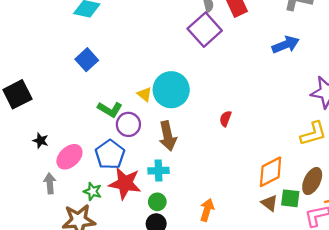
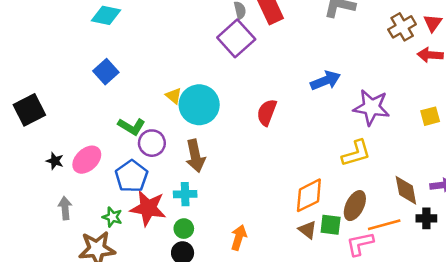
blue arrow: (286, 45) -> (325, 80), moved
yellow triangle: (145, 94) -> (174, 96), moved
red semicircle: (225, 119) -> (267, 112), moved, size x1.5
pink ellipse: (69, 157) -> (87, 160), moved

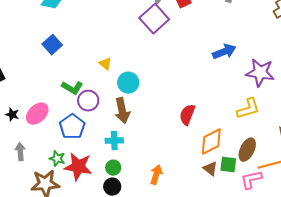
cyan circle: (199, 105) -> (128, 83), moved, size x0.7
red semicircle: (267, 112) -> (187, 115), moved
red star: (148, 208) -> (78, 167), moved

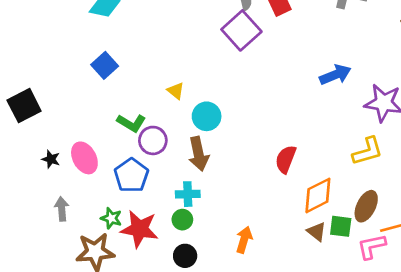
pink ellipse: (37, 114) -> (84, 158), turned -75
green circle: (113, 168) -> (182, 220), moved

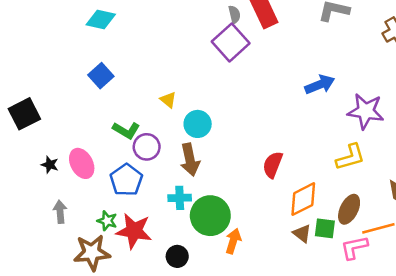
green circle: (182, 220) -> (210, 216), moved, size x2.0

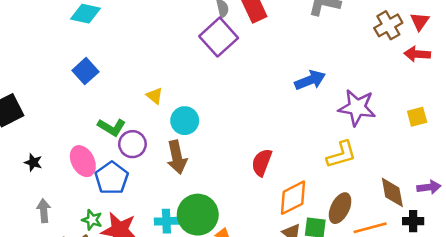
pink ellipse: (82, 163) -> (83, 161), moved
cyan cross: (180, 198) -> (166, 221), moved

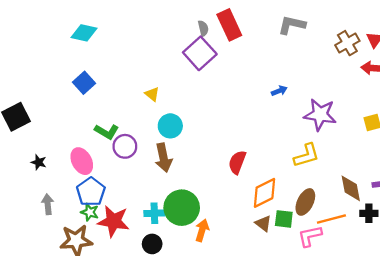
blue arrow: (310, 80) -> (279, 91), size x0.6
yellow triangle: (155, 96) -> (152, 94), moved
blue pentagon: (112, 178) -> (91, 192), moved

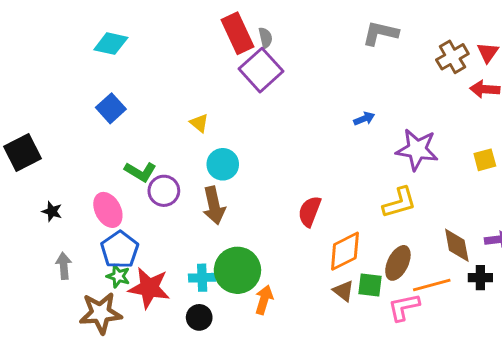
red rectangle: (229, 25) -> (237, 33), moved

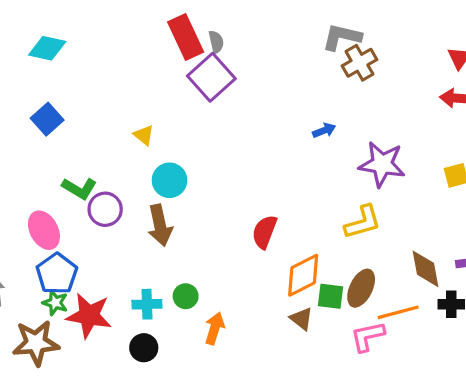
brown cross: (452, 57) -> (359, 63), moved
green circle: (237, 270) -> (186, 296), size x0.5
green square: (370, 285) -> (331, 296), moved

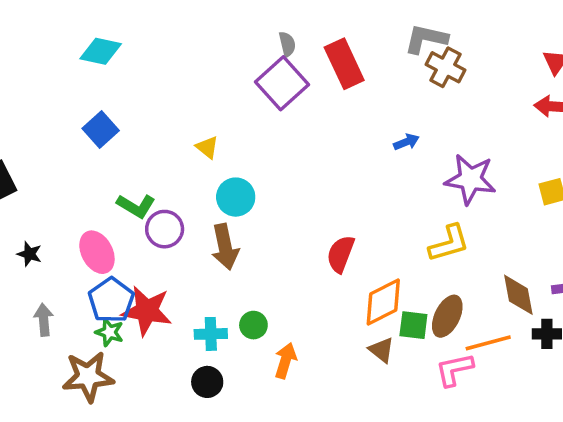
red rectangle: (186, 37) -> (344, 64), moved
brown cross: (359, 63) -> (445, 67), turned -32
red star: (89, 316) -> (147, 311), moved

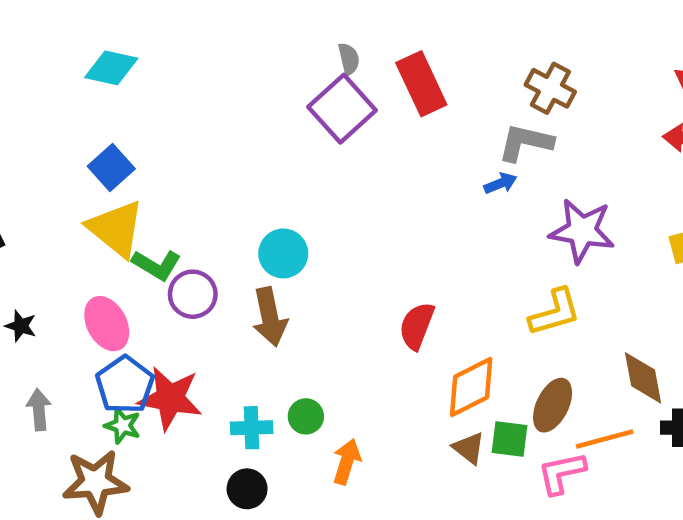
gray L-shape: (426, 39) -> (525, 143), moved
yellow triangle: (207, 147) -> (116, 229), moved, size x2.0
green square: (413, 325) -> (510, 439), moved

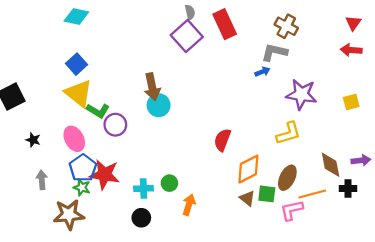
brown arrow: (270, 317) -> (152, 87), moved

